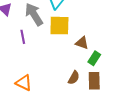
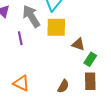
brown semicircle: (74, 78) -> (63, 86), moved

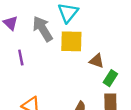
purple line: (20, 38) -> (21, 57), moved

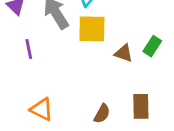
green rectangle: (110, 78) -> (152, 46), moved

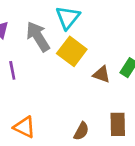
yellow square: (92, 29) -> (72, 51), turned 36

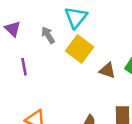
gray arrow: (38, 36) -> (48, 35), size x0.6

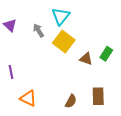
purple line: (24, 67) -> (11, 72), moved

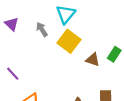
purple line: (11, 72) -> (13, 74), turned -32

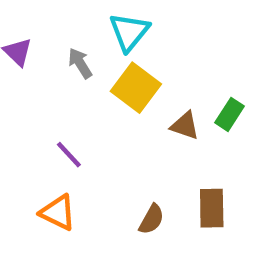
purple line: (13, 74) -> (69, 155), moved

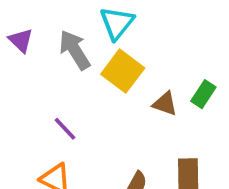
gray arrow: (80, 63) -> (75, 50), size x1.5

